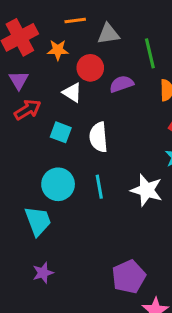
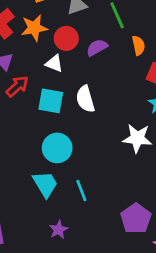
orange star: (58, 50) -> (34, 28), size x1.4
cyan square: (61, 132) -> (51, 101), size x1.4
cyan line: (99, 187) -> (81, 190), moved

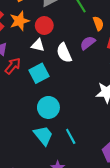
purple semicircle: (97, 48) -> (88, 43), moved
white semicircle: (85, 99) -> (64, 53), moved
cyan square: (51, 101) -> (39, 73), turned -30

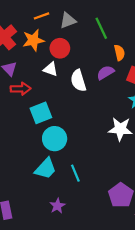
red arrow: (13, 66) -> (21, 89), turned 42
cyan square: (39, 73) -> (41, 113), moved
cyan trapezoid: (43, 135) -> (46, 169), turned 75

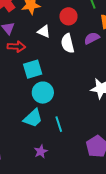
red circle: (60, 48) -> (68, 16), moved

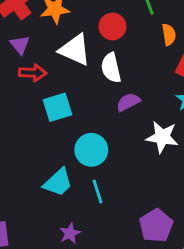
white triangle: (44, 32) -> (75, 50), size x1.6
purple semicircle: (92, 38) -> (128, 102), moved
cyan circle: (43, 93) -> (91, 150), moved

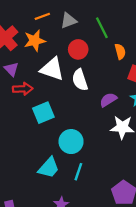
purple semicircle: (128, 102) -> (108, 100), moved
cyan line: (98, 191) -> (78, 172), turned 42

